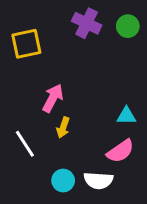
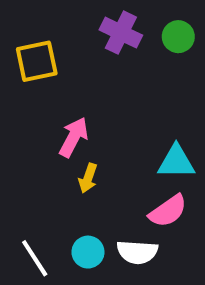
cyan triangle: (126, 116) -> (176, 162), size x1.4
white line: (25, 144) -> (35, 258), moved

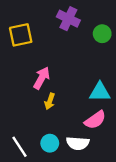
green circle: (178, 37) -> (102, 34), moved

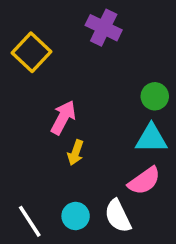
green circle: (102, 34) -> (155, 96), moved
yellow square: (21, 35) -> (32, 52), turned -35
white semicircle: (78, 143) -> (118, 216), turned 60

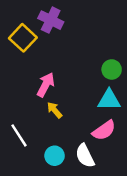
purple cross: (104, 28) -> (51, 20), moved
yellow arrow: (76, 153) -> (55, 110), turned 120
white line: (30, 221) -> (19, 135), moved

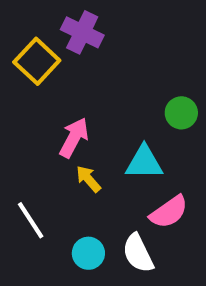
cyan triangle: (109, 100) -> (144, 162), moved

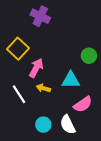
yellow square: (37, 61) -> (18, 49), moved
yellow arrow: (88, 179) -> (43, 88), turned -32
white line: (31, 220) -> (19, 94), moved

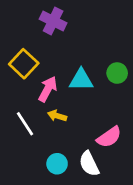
cyan triangle: (71, 80) -> (81, 80), moved

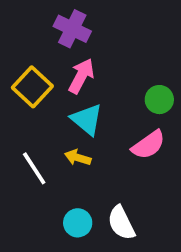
cyan triangle: (81, 80) -> (87, 119), moved, turned 40
pink arrow: (48, 89) -> (81, 76), moved
pink semicircle: (109, 137) -> (148, 145), moved

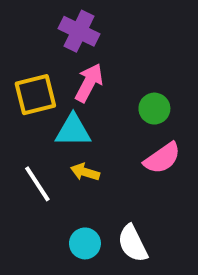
yellow square: (32, 87) -> (35, 95), turned 33
green circle: (159, 100) -> (154, 109), moved
cyan triangle: (87, 119) -> (73, 130), moved, turned -40

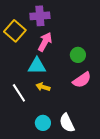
purple cross: (79, 31) -> (40, 16), turned -30
yellow square: (35, 95) -> (15, 31), moved, turned -35

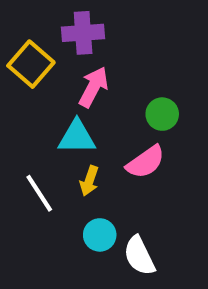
pink semicircle: (82, 80) -> (146, 162), moved
yellow arrow: (43, 87) -> (89, 181), turned -88
cyan circle: (43, 123) -> (100, 235), moved

